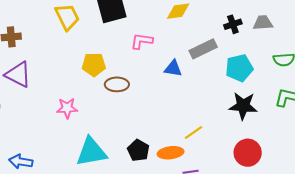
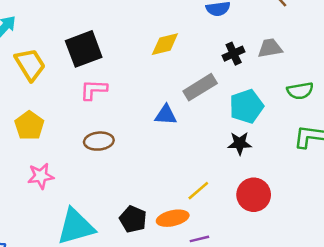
pink L-shape: (142, 41) -> (94, 90), moved
yellow pentagon: (94, 65) -> (29, 125), moved, turned -30
black star: (243, 106) -> (240, 143), moved, size x0.7
red circle: (248, 153) -> (254, 195), moved

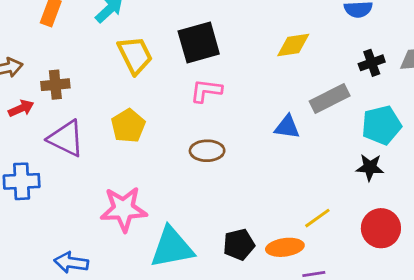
pink star: (41, 176) -> (124, 209), moved, size x1.5
black pentagon: (133, 219) -> (239, 245), turned 30

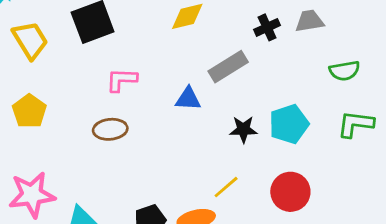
pink L-shape: (206, 91) -> (122, 80), moved
cyan pentagon: (381, 125) -> (289, 124), moved
black star: (370, 167) -> (243, 129), moved

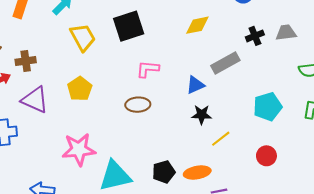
blue triangle: (188, 99) -> (195, 85), turned -30
black star: (243, 129) -> (202, 115), moved
yellow line: (226, 187) -> (221, 139), moved
red circle: (290, 192) -> (266, 156), size x0.7

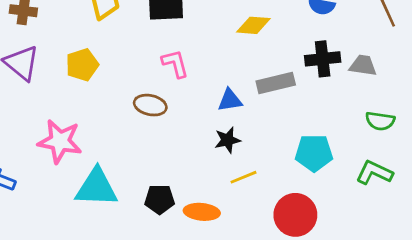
black cross: (255, 36) -> (323, 59), size x1.4
pink L-shape: (148, 69) -> (175, 64), turned 55
black star: (202, 115) -> (228, 140), turned -30
red circle: (266, 156) -> (295, 215), size x1.6

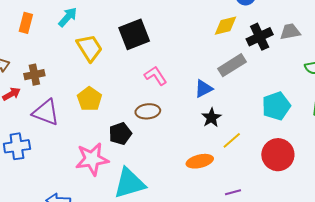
yellow diamond: (253, 25) -> (226, 26), moved
black pentagon: (160, 199) -> (120, 134), moved
orange ellipse: (202, 212) -> (200, 161), moved

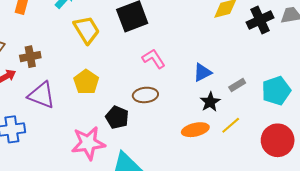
gray rectangle: (232, 65) -> (237, 85), moved, size x0.6
black pentagon: (120, 134) -> (117, 117), turned -30
orange ellipse: (200, 161) -> (195, 130), moved

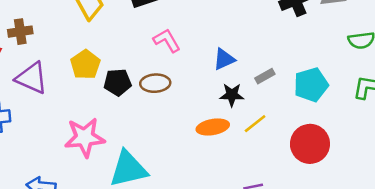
black star: (210, 102) -> (232, 95), turned 30
black pentagon: (117, 117) -> (117, 82), moved, turned -30

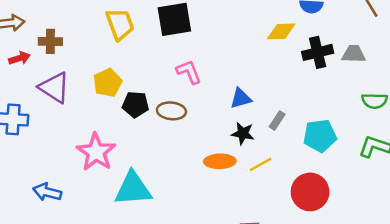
gray rectangle: (265, 76) -> (277, 121), turned -36
pink star: (85, 137) -> (96, 152), turned 30

